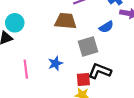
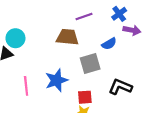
blue star: (55, 63) -> (56, 80), size x1.5
black L-shape: (100, 71) -> (120, 87), moved

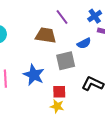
purple line: (84, 16) -> (62, 17), turned 70
blue star: (56, 80) -> (34, 75), turned -30

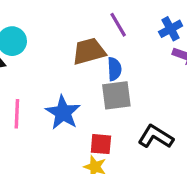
brown trapezoid: (46, 35) -> (89, 51), turned -30
blue semicircle: (84, 43) -> (114, 69), moved, turned -72

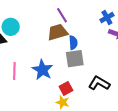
purple line: (118, 25) -> (62, 15), moved
red square: (101, 144) -> (66, 88), turned -32

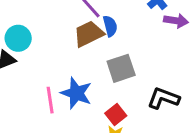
blue semicircle: (73, 43) -> (110, 26), moved
pink line: (14, 71) -> (50, 100), moved

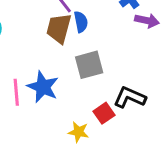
brown trapezoid: (89, 34) -> (59, 28), turned -52
red square: (116, 114) -> (104, 113), moved

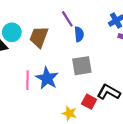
brown trapezoid: (59, 28) -> (39, 37), moved
red square: (104, 113) -> (89, 102), turned -32

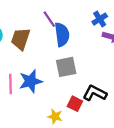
blue semicircle: (79, 34) -> (62, 35), size x1.5
blue star: (47, 78) -> (31, 81), turned 30

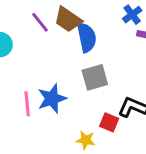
purple line: (49, 19) -> (40, 22), moved
brown trapezoid: (21, 39) -> (68, 20), moved, turned -70

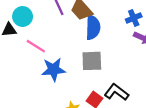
pink line: (27, 104) -> (36, 46), moved, turned -66

